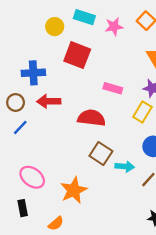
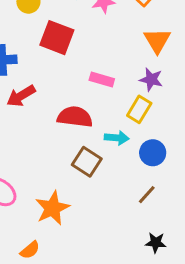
red arrow: (49, 101) -> (21, 96), turned -30
cyan arrow: (125, 167) -> (117, 138), moved

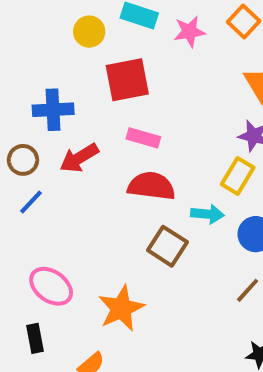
red square: (57, 38) -> (127, 80), turned -32
pink rectangle: (102, 79) -> (143, 138), moved

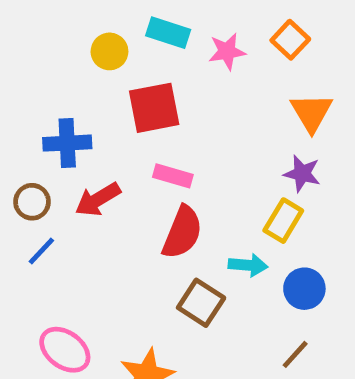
red semicircle: (151, 186) -> (182, 232), turned 105

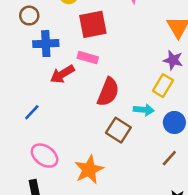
pink rectangle: (173, 176) -> (88, 58), moved
brown circle: (32, 202) -> (29, 16), moved
blue line: (41, 251) -> (32, 112), moved

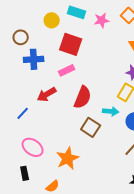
red square: (93, 24) -> (71, 44), turned 30
pink rectangle: (88, 58) -> (67, 70), turned -42
red arrow: (62, 74) -> (47, 94), moved

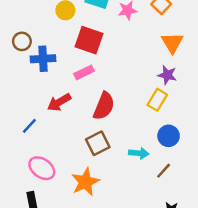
brown circle: (21, 37) -> (22, 41), moved
cyan arrow: (111, 111) -> (139, 153), moved
brown square: (91, 127) -> (98, 143), moved, turned 30

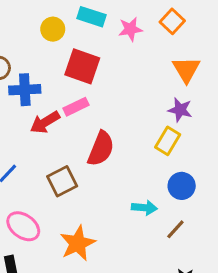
red arrow: (59, 102) -> (45, 122), moved
brown square: (98, 143) -> (62, 181), moved

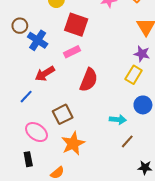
blue cross: (25, 90) -> (38, 40), turned 36
red arrow: (45, 122) -> (45, 74), moved
brown square: (62, 181) -> (63, 114), moved
brown line: (175, 229) -> (127, 141), moved

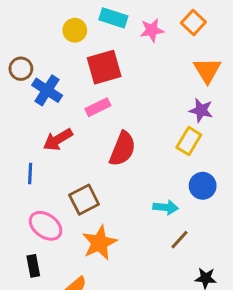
red square: (76, 25) -> (104, 67), turned -35
blue line: (26, 97) -> (30, 173), turned -40

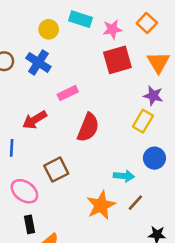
red square: (104, 67) -> (117, 60), moved
blue cross: (47, 90) -> (38, 62), moved
orange star: (99, 243) -> (101, 205), moved
black rectangle: (33, 266) -> (30, 224), moved

